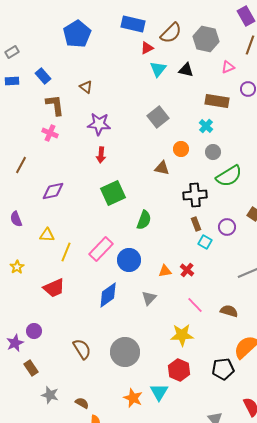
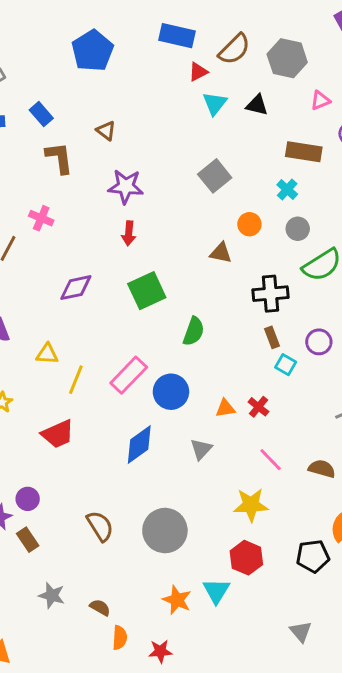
pink cross: (50, 133) -> (41, 218), moved
purple diamond: (53, 191) -> (76, 288), moved
brown rectangle: (31, 368) -> (28, 540), moved

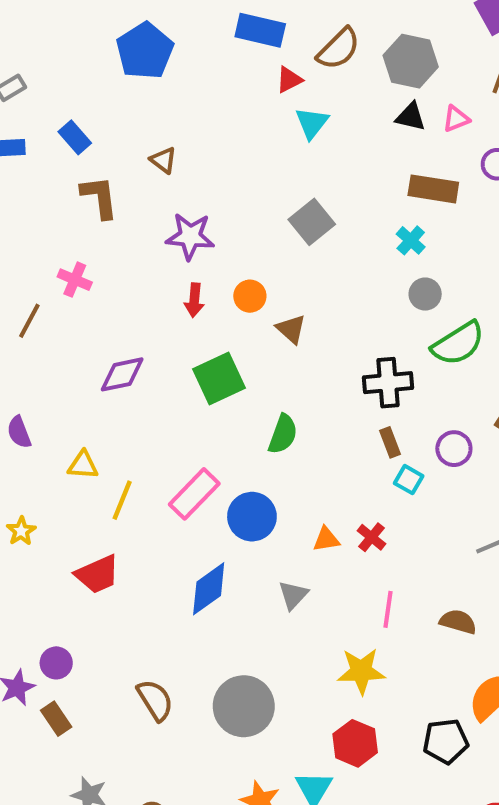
black triangle: (257, 105) -> (411, 117), moved
orange circle: (249, 224) -> (250, 296), moved
brown triangle: (221, 253) -> (291, 329), moved, turned 30
pink line: (271, 460) -> (388, 609), turned 52

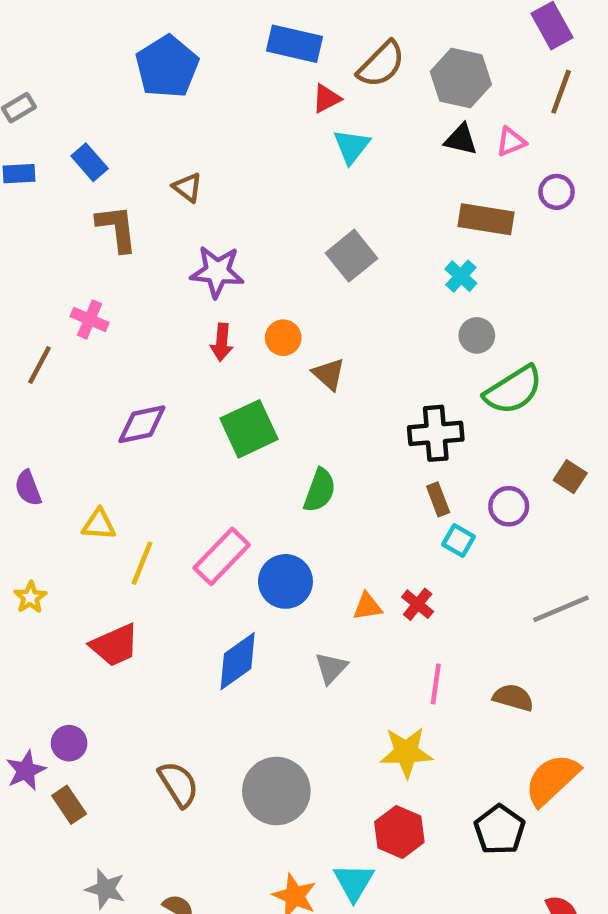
black pentagon: (446, 741) -> (500, 830), turned -30

